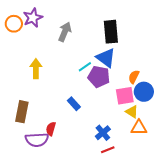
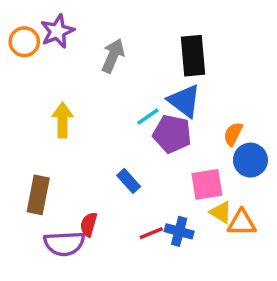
pink square: (125, 96) -> (207, 184), moved
yellow triangle: (132, 112) -> (221, 212), moved
blue cross: (103, 133) -> (179, 231), turned -35
red line: (108, 150) -> (151, 233), moved

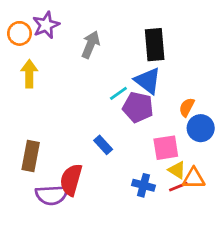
yellow arrow: (63, 120) -> (29, 74), moved
red semicircle: (89, 224) -> (71, 180), size x1.6
red line: (151, 233) -> (178, 187), moved

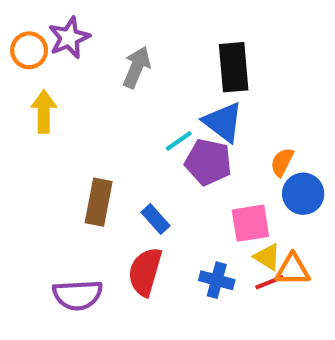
brown rectangle: (31, 156) -> (99, 202), moved
red semicircle: (71, 180) -> (145, 272), moved

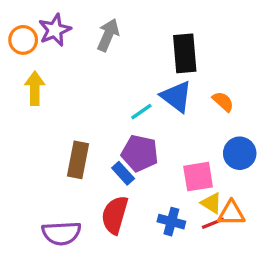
gray arrow: (137, 67) -> (108, 35), moved
purple pentagon: (208, 162) -> (140, 153), moved
orange semicircle: (282, 162) -> (223, 102), moved, turned 105

